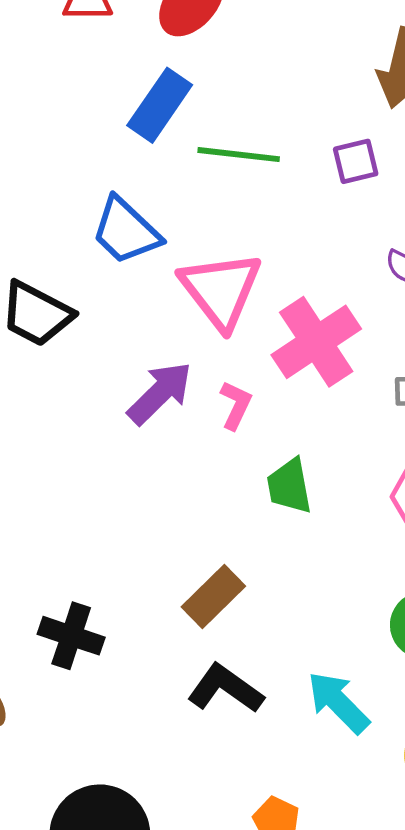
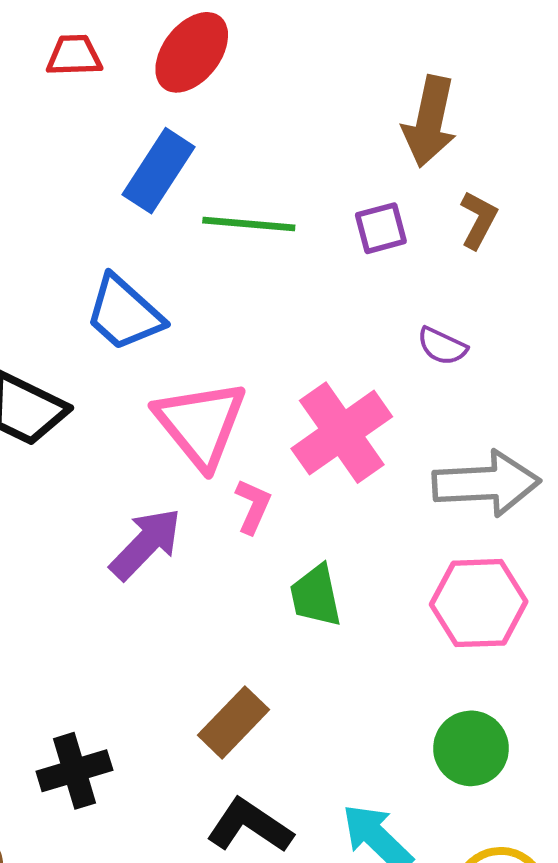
pink triangle: (221, 290) -> (201, 424), moved
purple arrow: (160, 393) -> (146, 544), moved
black cross: (71, 636) -> (74, 771), turned -34

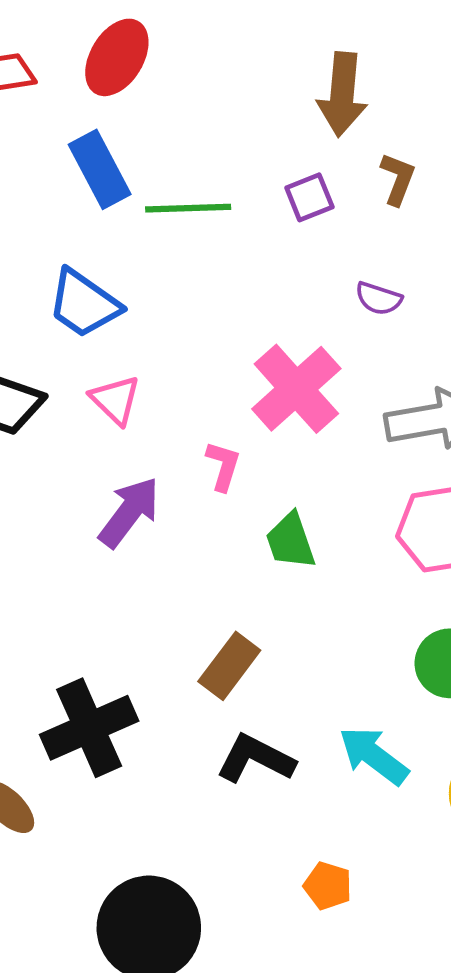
blue rectangle: (159, 171) -> (100, 169), turned -54
pink triangle: (201, 424) -> (115, 400), moved, size x0.6
black cross: (74, 771) -> (89, 728), size x1.4

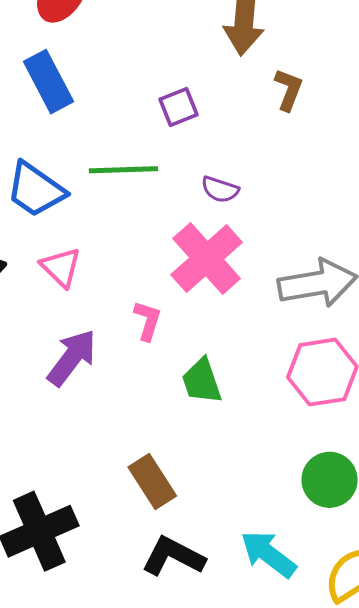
purple square: (309, 197) -> (178, 107), moved
green line: (188, 208) -> (124, 170), moved
purple semicircle: (379, 298) -> (220, 189), moved
brown rectangle: (229, 666) -> (152, 482), turned -70

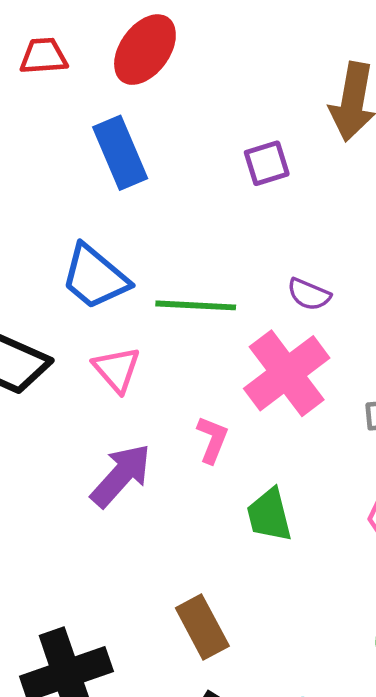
purple square: (178, 107) -> (267, 163), moved
green line: (124, 170) -> (196, 305), moved

